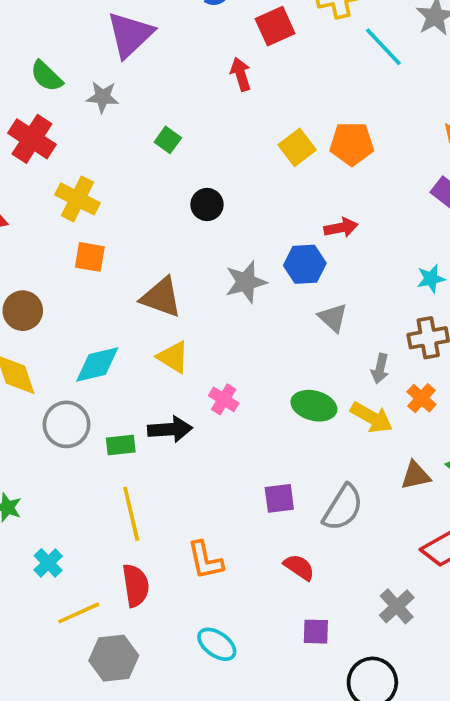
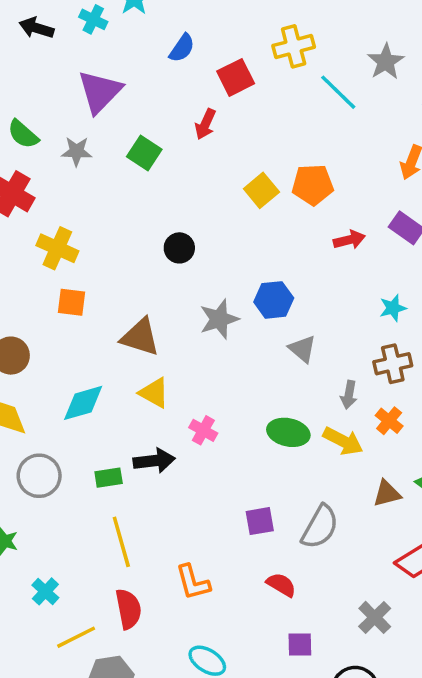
red arrow: (241, 74) -> (205, 124), turned -136
green square: (168, 140) -> (144, 153), moved, size x1.4
red arrow: (341, 228) -> (349, 240), moved
gray circle: (66, 424) -> (39, 476), moved

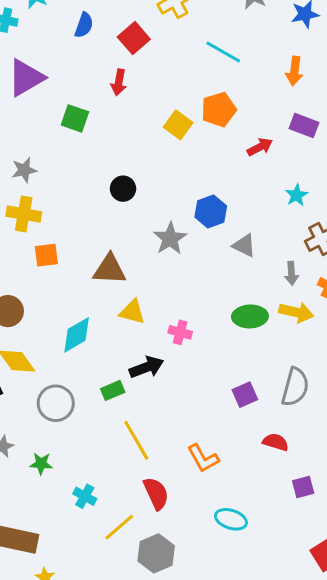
purple triangle: (100, 92) -> (26, 78), turned 30
cyan line: (338, 92) -> (223, 52), moved
gray star: (77, 151) -> (24, 170), moved
cyan star: (393, 308) -> (297, 195), moved

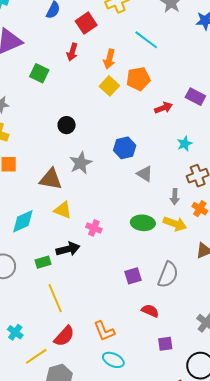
orange arrow: (294, 71) -> (109, 59), moved
gray star: (170, 238) -> (81, 163), moved
orange L-shape: (203, 458) -> (104, 331), moved
red semicircle: (156, 493) -> (64, 336), turned 60

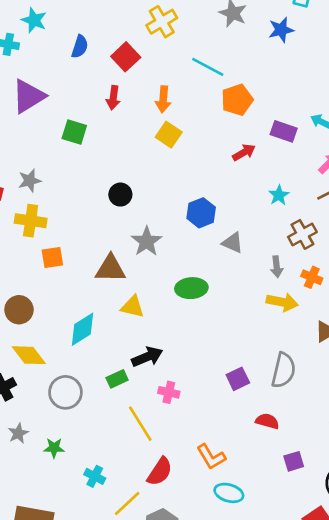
orange pentagon: (138, 79) -> (237, 100), moved
green ellipse: (143, 223) -> (191, 288), moved
pink cross: (94, 228) -> (169, 392), moved

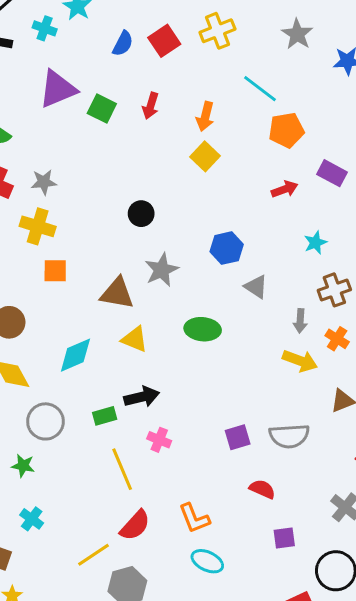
red square: (126, 57) -> (164, 41), moved
green square: (74, 132) -> (102, 108), moved
gray semicircle: (283, 370) -> (289, 436), turned 64
green star: (54, 448) -> (23, 466), moved
cyan cross: (95, 476) -> (32, 519), moved

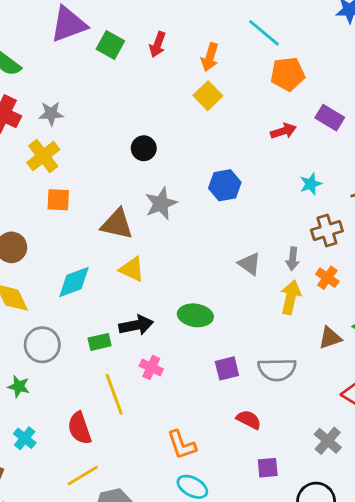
yellow cross: (38, 226) -> (43, 156), turned 32
gray triangle: (256, 287) -> (249, 264), moved
green ellipse: (203, 329) -> (195, 315), moved
yellow arrow: (300, 361) -> (291, 297), turned -100
red semicircle: (135, 525) -> (80, 428), moved, turned 116

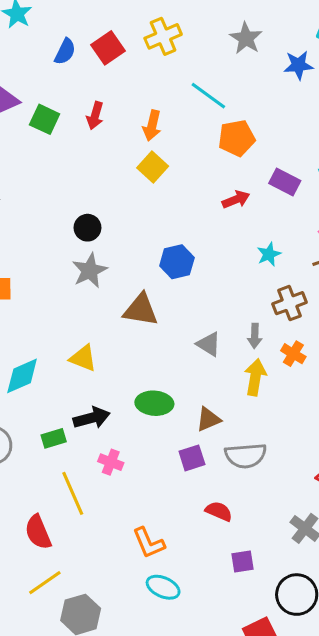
gray star: (161, 203) -> (90, 271), moved
brown triangle: (117, 224) -> (141, 310), moved
brown triangle: (330, 338) -> (208, 419), moved

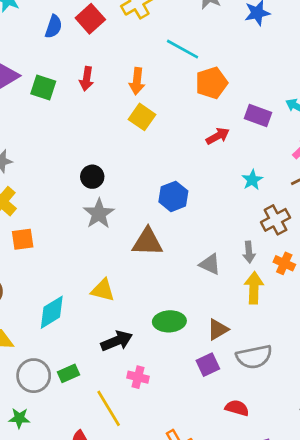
green rectangle: (54, 438) -> (68, 373), moved

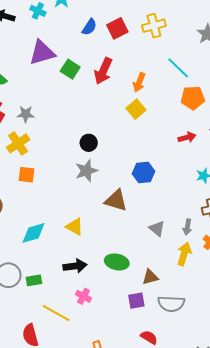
red arrow: (87, 79) -> (103, 71), size x1.5
yellow line: (109, 408) -> (56, 313), turned -44

